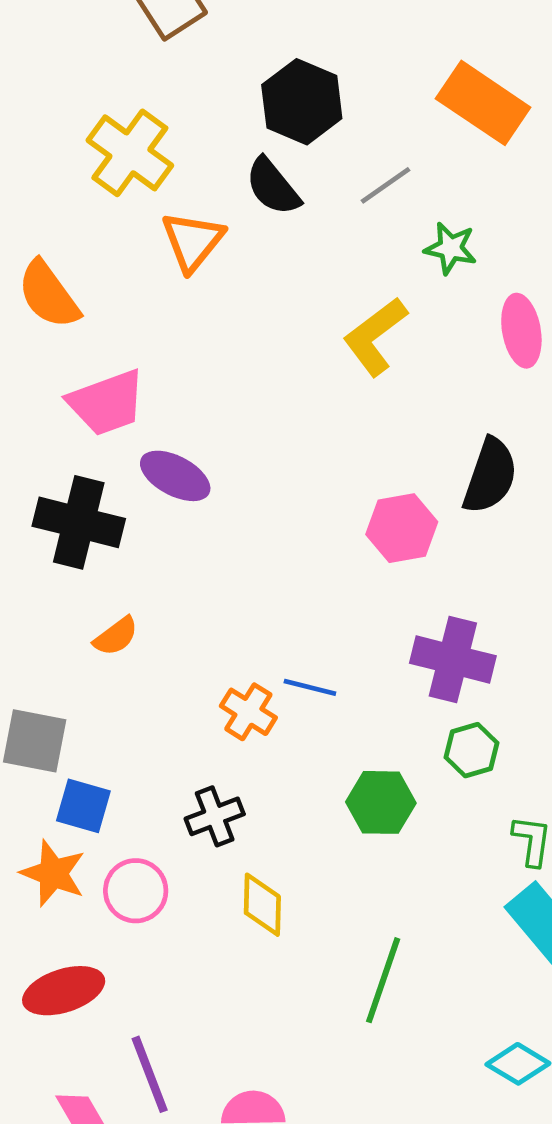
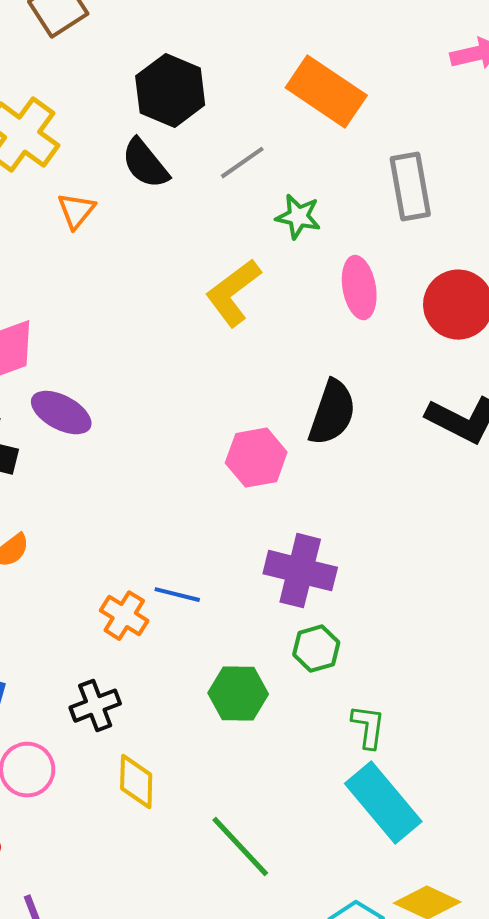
orange triangle: (193, 241) -> (76, 211), size x0.7
green line: (383, 980) -> (240, 847), turned -62

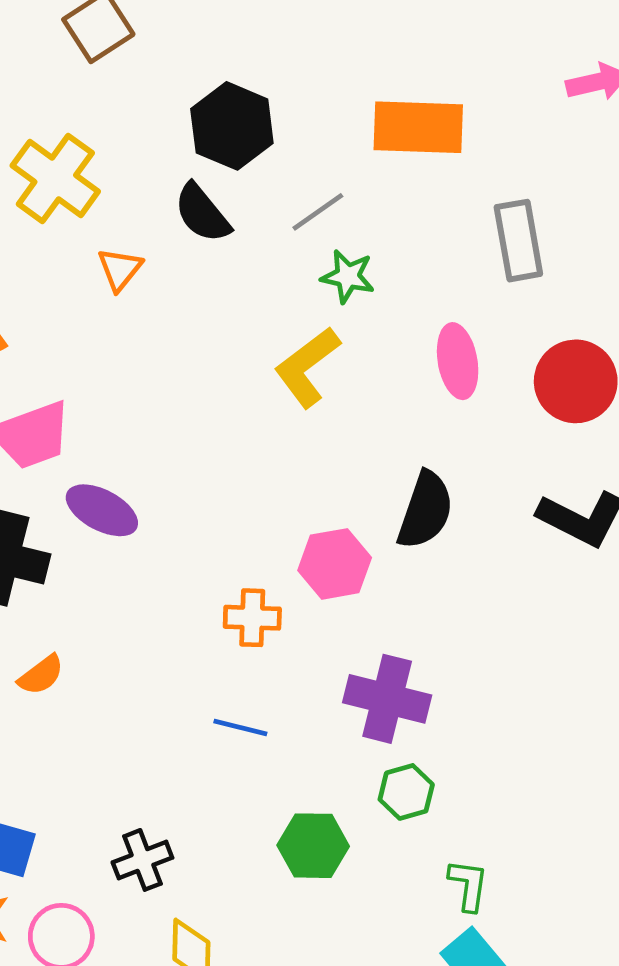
orange rectangle: (326, 92) -> (418, 127), turned -32
green star: (298, 217) -> (348, 276), moved
orange cross: (124, 616) -> (252, 618), moved, turned -30

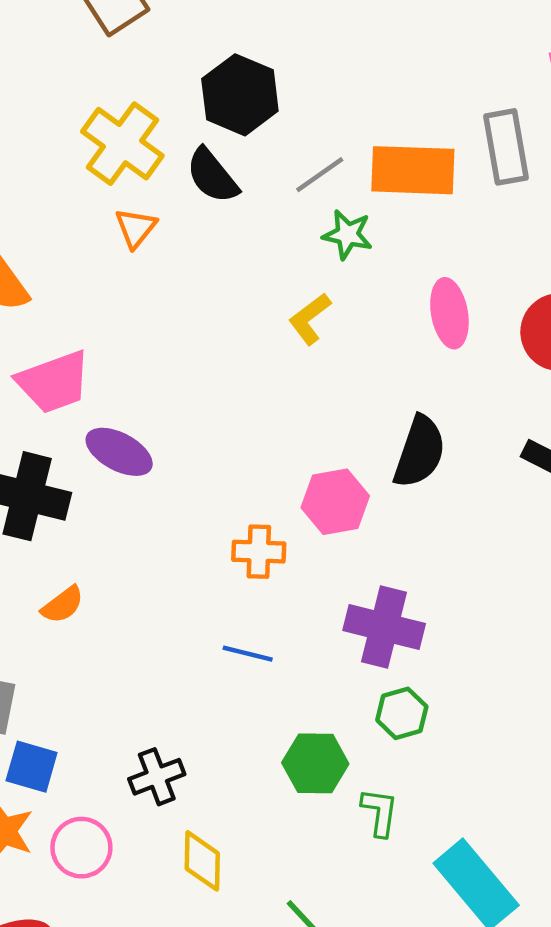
orange rectangle: (418, 127) -> (413, 170), moved
yellow cross: (55, 178) -> (122, 144), moved
gray rectangle: (518, 241) -> (506, 147), moved
yellow L-shape: (307, 367) -> (310, 319), size x0.7
green L-shape: (468, 885) -> (380, 812), moved

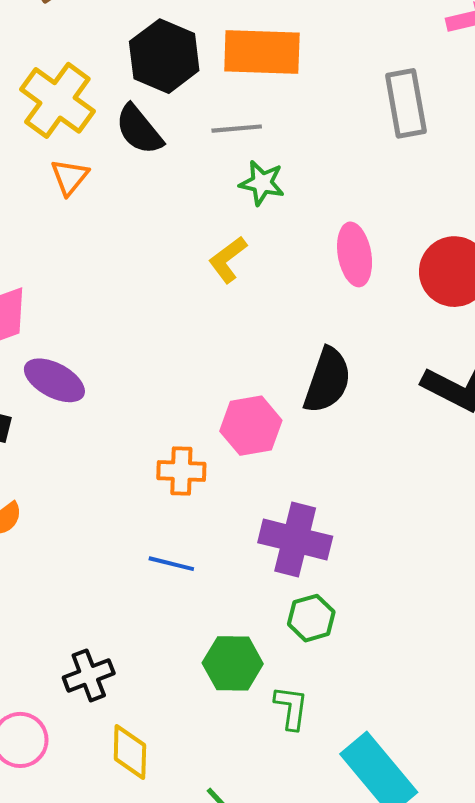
orange rectangle: (413, 170) -> (262, 52), moved
gray line: (320, 175) -> (237, 129), turned 30

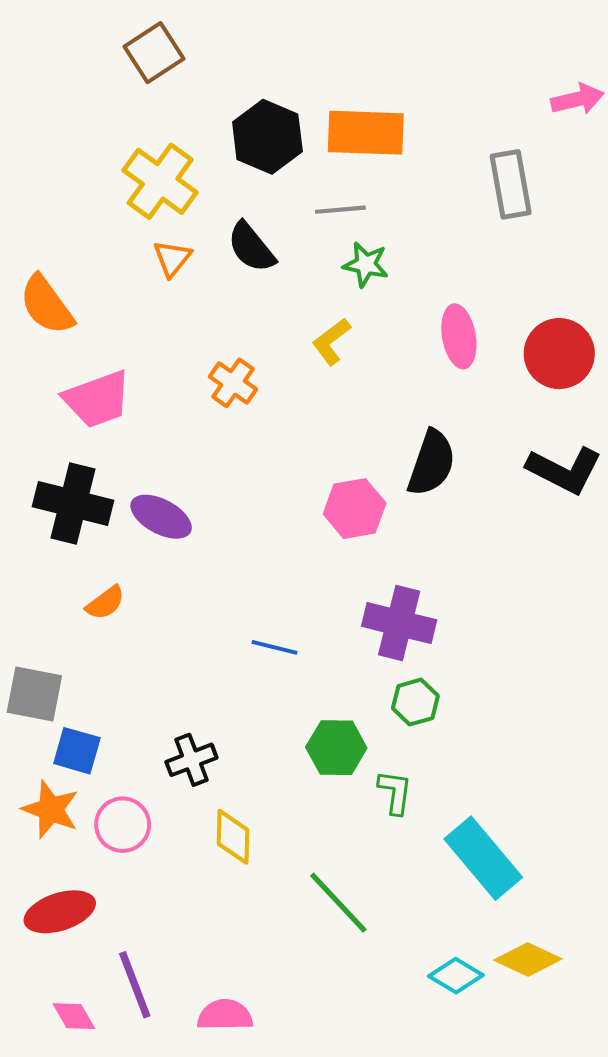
black semicircle: (139, 130) -> (251, 247), moved
purple ellipse: (54, 380) -> (161, 517), moved
orange cross: (181, 471) -> (233, 383), moved, turned 33

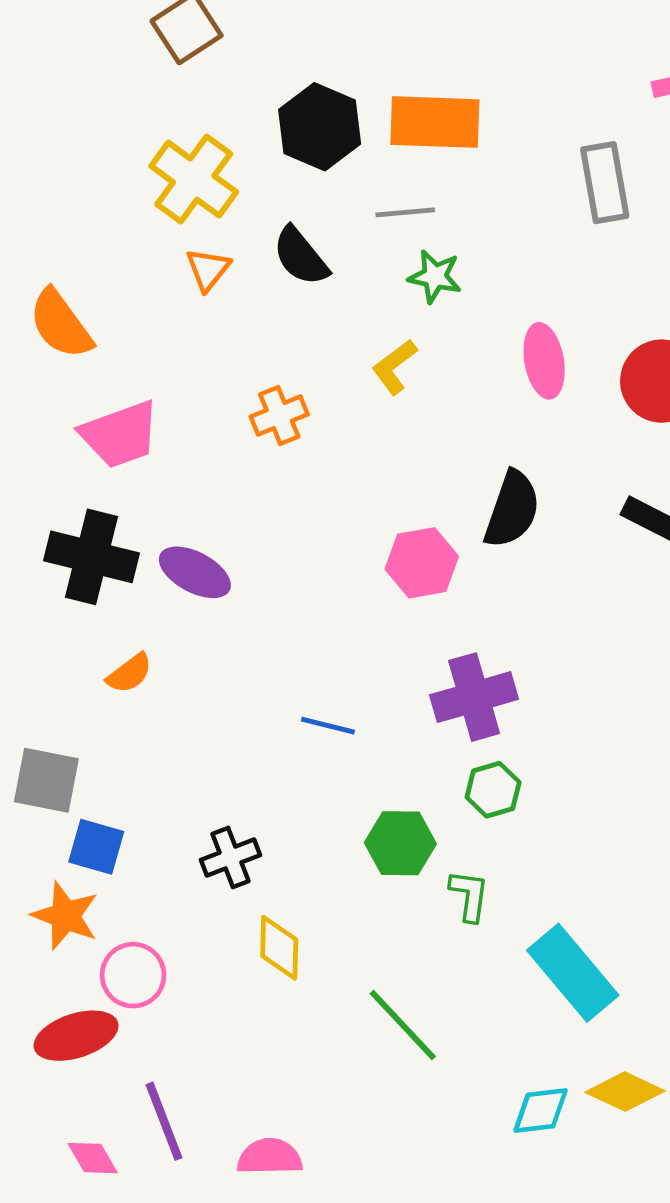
orange cross: (233, 383) -> (279, 416), turned 33
purple cross: (399, 623) -> (474, 697), turned -30
pink circle: (123, 825) -> (133, 975), moved
cyan diamond: (456, 976) -> (541, 1111), turned -38

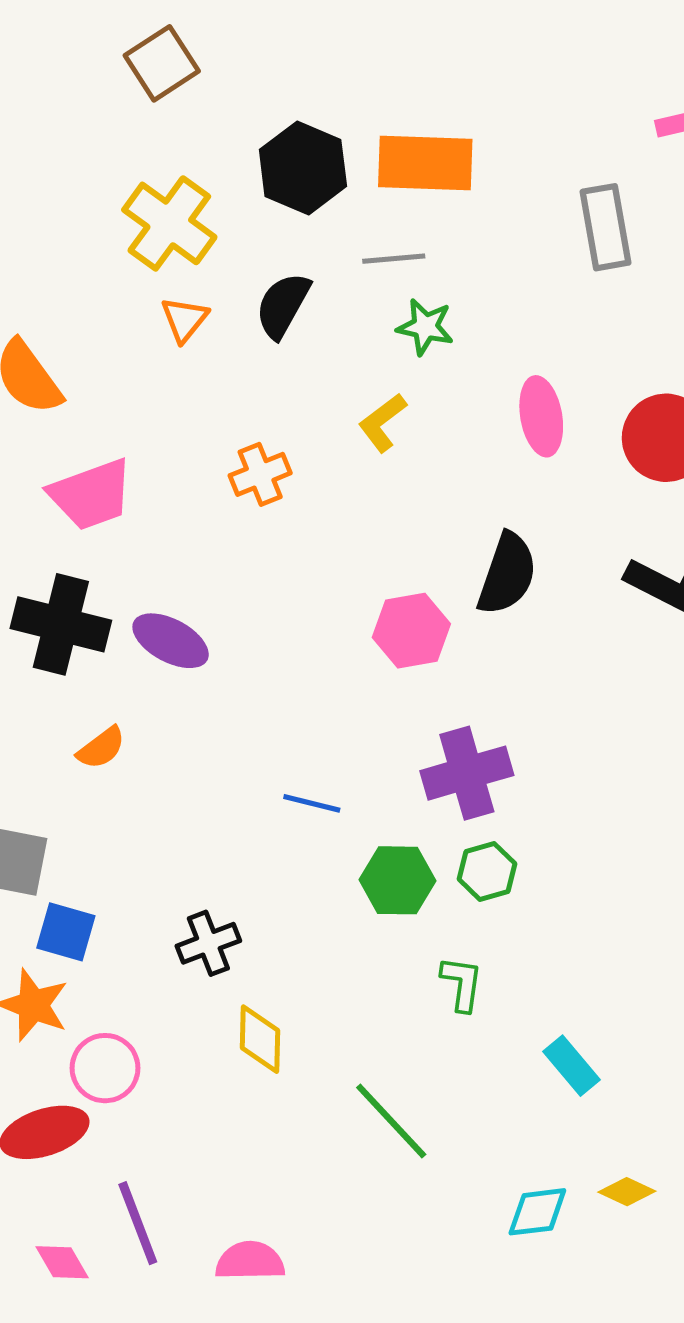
black semicircle: (301, 256) -> (283, 305), turned 68
green hexagon: (400, 843) -> (397, 880), moved
cyan rectangle: (573, 973) -> (571, 1066), size x0.6
yellow diamond: (625, 1092) -> (627, 1192), size x0.7

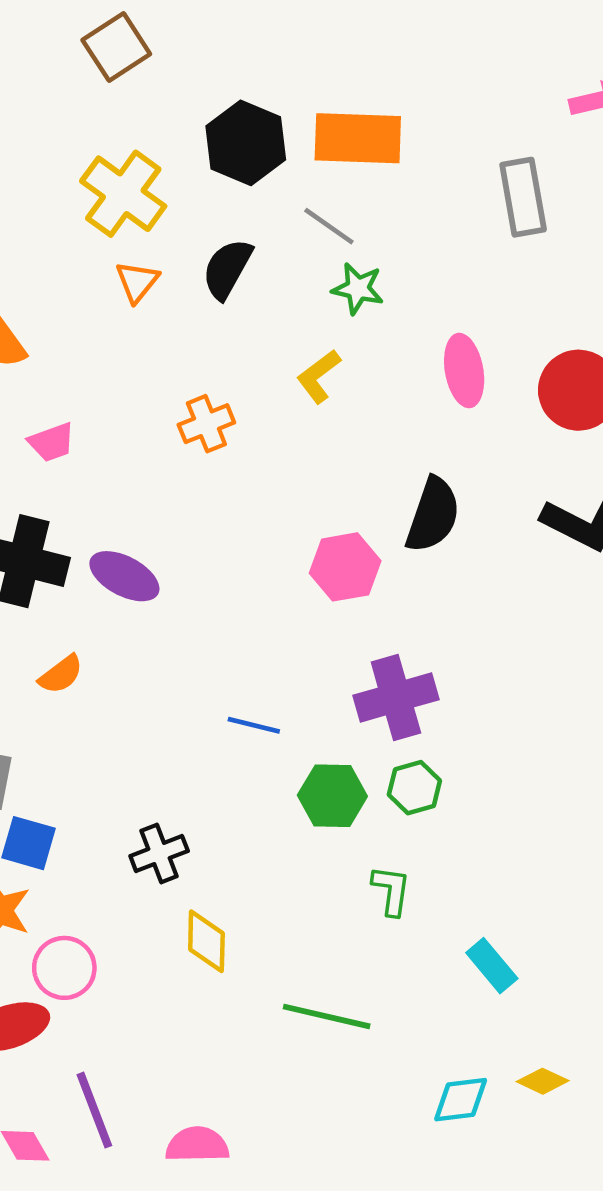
gray line: (394, 259) -> (329, 226), turned 40
pink trapezoid: (91, 494) -> (52, 442), size x0.6
green line: (391, 1121) -> (327, 1016), turned -34

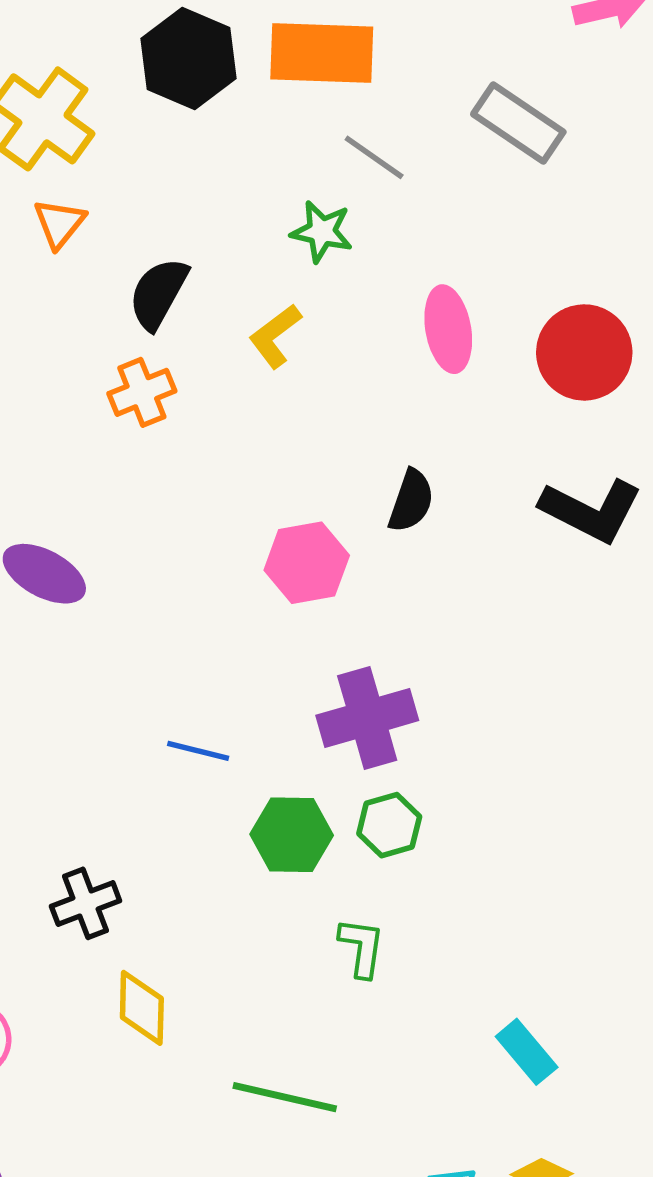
gray rectangle: (523, 197) -> (518, 123), turned -46
gray line: (329, 226) -> (374, 157), moved
black semicircle: (227, 269) -> (158, 293), moved
black semicircle: (433, 515) -> (411, 501), size x0.7
cyan rectangle: (492, 966) -> (527, 1052), moved

